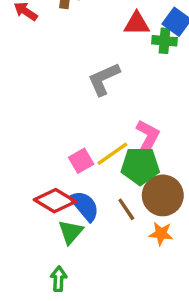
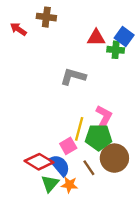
gray L-shape: (104, 79) -> (73, 77), turned 40
yellow line: (112, 154) -> (79, 129), turned -40
pink square: (81, 161) -> (68, 146), moved
orange star: (161, 234) -> (69, 185), moved

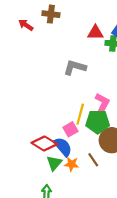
brown line: (89, 168) -> (93, 160), moved

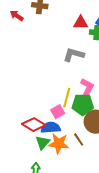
gray L-shape: (75, 67) -> (74, 55), moved
blue semicircle: (63, 147) -> (51, 128), turned -54
orange star: (72, 164) -> (59, 144), size x1.5

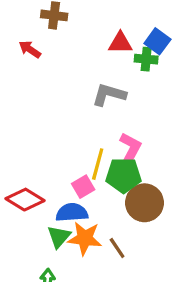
red arrow: (17, 16) -> (30, 49), moved
red diamond: (34, 125) -> (25, 200), moved
brown line: (79, 140) -> (117, 248), moved

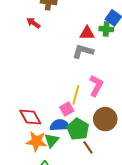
red triangle: (120, 43) -> (87, 33), moved
green pentagon: (124, 175) -> (78, 129), moved, turned 30
red diamond: (25, 200) -> (30, 117), turned 30
orange star: (85, 238) -> (36, 141), moved

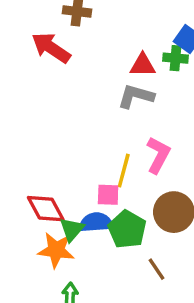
red arrow: (33, 23) -> (51, 48), size x1.6
pink square: (67, 109) -> (108, 195), turned 32
green triangle: (52, 140) -> (72, 229), moved
brown line: (88, 147) -> (157, 269), moved

